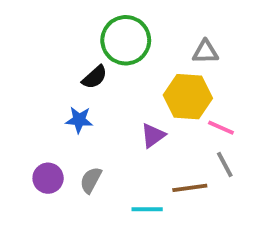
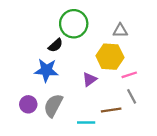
blue star: (79, 120) -> (46, 70), size x1.5
pink line: (221, 128) -> (129, 75), turned -42
gray semicircle: (91, 180) -> (53, 105), size x1.5

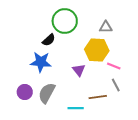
pink line: (129, 75) -> (114, 66), turned 40
purple triangle: (90, 79) -> (79, 70), turned -32

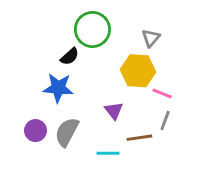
gray triangle: (106, 27) -> (151, 38), turned -48
purple triangle: (79, 70) -> (114, 111), moved
gray line: (116, 85) -> (165, 121), turned 48

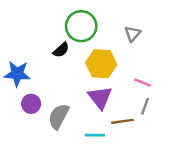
yellow hexagon: (138, 71) -> (101, 64), moved
blue star: (58, 88) -> (17, 74), moved
purple triangle: (114, 111) -> (100, 98), size x1.5
purple circle: (36, 131) -> (31, 104), moved

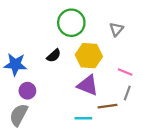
black semicircle: (61, 50) -> (54, 56), moved
purple triangle: (100, 98) -> (88, 85), turned -30
gray semicircle: (59, 116) -> (19, 115), moved

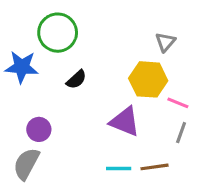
green circle: (71, 23) -> (58, 33), moved
yellow hexagon: (89, 56) -> (148, 79), moved
blue star: (15, 64) -> (22, 67), moved
brown line: (108, 106) -> (154, 167), moved

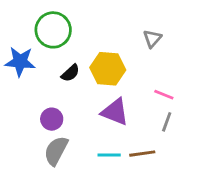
yellow hexagon: (148, 79) -> (108, 69), moved
purple circle: (39, 129) -> (52, 119), moved
gray semicircle: (26, 164) -> (56, 151), moved

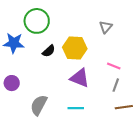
purple circle: (52, 119) -> (12, 83), moved
brown line: (142, 154) -> (124, 107), moved

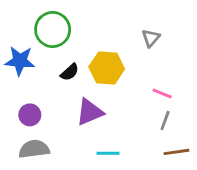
purple triangle: (80, 78) -> (90, 112), moved, turned -45
purple circle: (12, 83) -> (30, 115), moved
gray semicircle: (39, 105) -> (34, 149), moved, turned 55

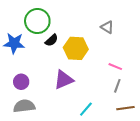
gray triangle: (151, 38) -> (107, 27), turned -40
black semicircle: (70, 72) -> (52, 40), moved
cyan line: (108, 153) -> (86, 109), moved, turned -49

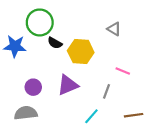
black semicircle: (52, 40) -> (55, 43), turned 72
purple circle: (21, 82) -> (33, 87), moved
gray line: (117, 86) -> (107, 91), moved

